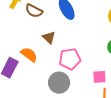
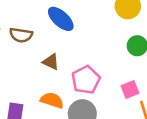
orange semicircle: (29, 55) -> (52, 100), moved

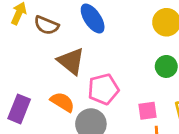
brown triangle: (51, 62) -> (71, 61), size x1.5

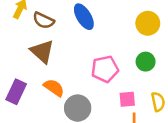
brown triangle: (71, 61) -> (42, 51), moved
pink pentagon: (103, 89) -> (105, 69), moved

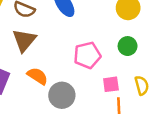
brown triangle: (42, 51) -> (24, 40), turned 30

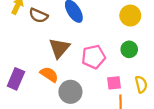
brown triangle: (24, 40) -> (59, 48), moved

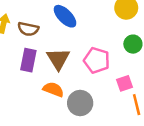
pink pentagon: (93, 57) -> (97, 60), turned -30
purple rectangle: (16, 79) -> (28, 60), moved

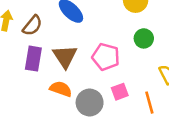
brown semicircle: (28, 29) -> (32, 26), turned -60
pink square: (124, 83) -> (120, 92), moved

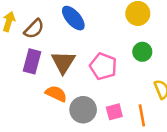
pink square: (120, 92) -> (114, 112), moved

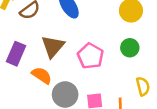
purple rectangle: (32, 61) -> (16, 54), moved

